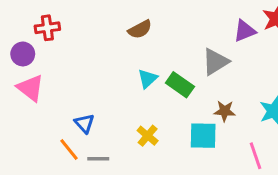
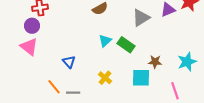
purple circle: (23, 54) -> (32, 26), moved
gray triangle: (215, 62) -> (141, 18), moved
blue triangle: (84, 123) -> (69, 62), moved

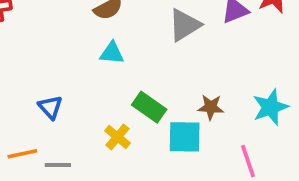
cyan triangle: (105, 41) -> (112, 53), moved, turned 48
green rectangle: (126, 45) -> (149, 107), moved
orange line: (54, 87) -> (22, 154), turned -63

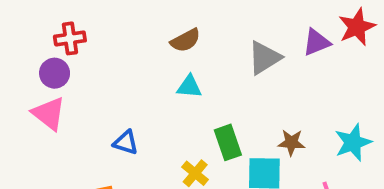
blue triangle: (50, 107) -> (126, 142), turned -30
green rectangle: (149, 107) -> (228, 142), turned 36

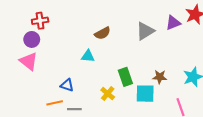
brown semicircle: (185, 40) -> (102, 33), moved
cyan triangle: (189, 87) -> (88, 56), moved
blue triangle: (126, 142) -> (67, 85), moved

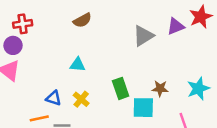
brown semicircle: (102, 33) -> (82, 20), moved
yellow cross: (108, 94) -> (81, 99), moved

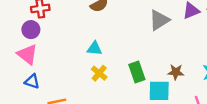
blue triangle: (54, 98) -> (32, 81), moved
yellow cross: (81, 99) -> (99, 73), moved

